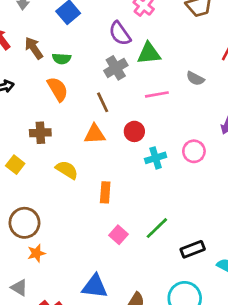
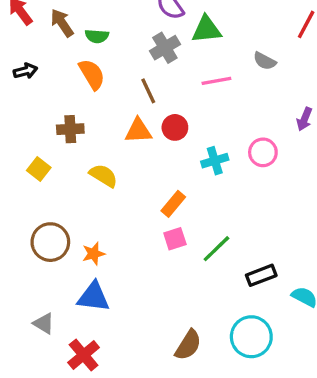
red circle: (134, 131) -> (175, 127), moved
orange rectangle: (105, 192) -> (173, 204), moved, turned 36
pink square: (118, 235) -> (175, 239), moved, turned 30
orange star: (36, 253) -> (94, 254), moved
blue triangle: (95, 286) -> (94, 297), moved

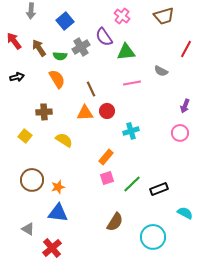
gray cross: (165, 48) -> (81, 47), moved
pink circle: (263, 152) -> (180, 133), moved
black rectangle: (261, 275) -> (159, 189), moved
brown semicircle: (188, 345) -> (115, 222), moved

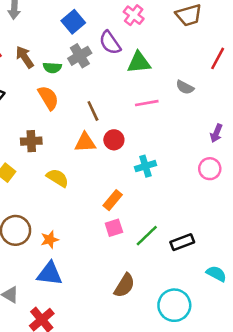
blue square: (65, 21) -> (73, 22), moved

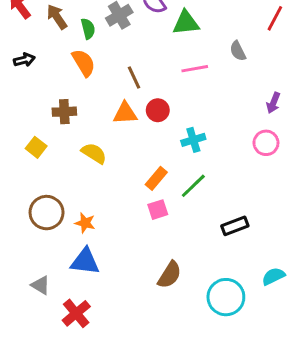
green semicircle: (52, 68) -> (88, 29), turned -108
gray semicircle: (185, 87) -> (238, 51), turned 36
green line: (147, 236) -> (193, 186), moved
orange star: (50, 240) -> (85, 223), turned 30
cyan semicircle: (216, 274) -> (273, 276), moved, turned -54

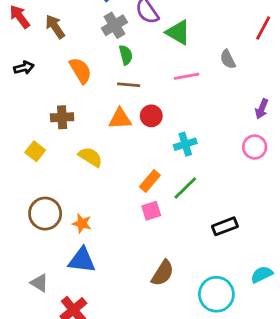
green triangle: (186, 23) -> (178, 32), turned 36
green semicircle: (88, 29) -> (126, 55), moved
brown line: (134, 78) -> (129, 85), turned -60

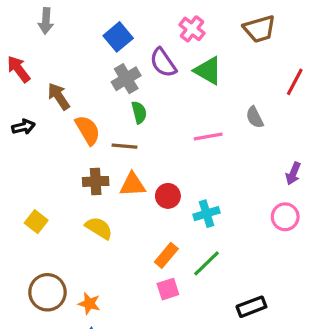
brown arrow: (55, 27) -> (59, 96), moved
green triangle: (178, 32) -> (208, 71), moved
brown line: (129, 85) -> (125, 146), moved
red circle: (151, 116) -> (168, 196), moved
brown cross: (62, 117) -> (96, 181), moved

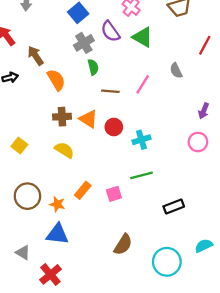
pink line: (208, 137) -> (143, 84), turned -48
brown line: (125, 146) -> (110, 91), moved
orange triangle: (133, 185) -> (88, 119), turned 36
orange rectangle: (166, 255) -> (83, 190), moved
green line: (206, 263) -> (141, 175), turned 30

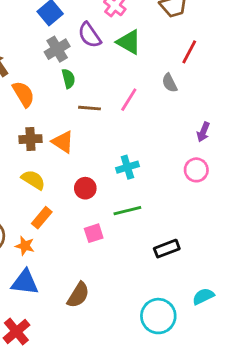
red line: (205, 45) -> (189, 52), moved
red circle: (114, 127) -> (85, 188), moved
orange rectangle: (83, 190) -> (42, 218), moved
brown semicircle: (123, 245) -> (78, 295), moved

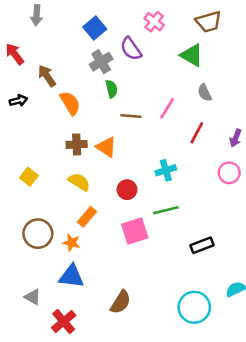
green triangle: (129, 42) -> (192, 55), moved
red line: (189, 52) -> (197, 133), moved
pink square: (94, 233) -> (135, 231), size x1.5
brown semicircle: (78, 295) -> (121, 302), moved

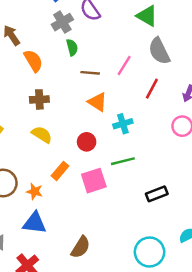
gray semicircle: (205, 93) -> (159, 51), size x1.6
orange triangle: (106, 147) -> (97, 102), moved
orange rectangle: (87, 217) -> (60, 171), moved

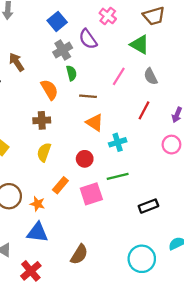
gray semicircle: (159, 51) -> (151, 76), size x0.7
orange semicircle: (33, 61) -> (49, 90), moved
pink line: (124, 66) -> (119, 76), moved
yellow semicircle: (42, 135) -> (44, 152), turned -102

